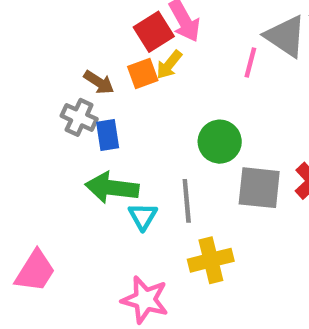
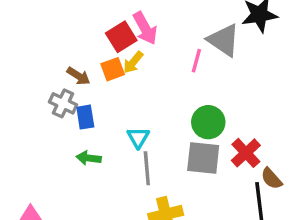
green circle: (220, 142) -> (208, 122), moved
green arrow: (112, 188) -> (89, 158), size x0.6
cyan triangle: (143, 216) -> (138, 138), moved

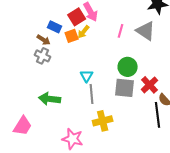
gray triangle: (224, 40) -> (146, 31), moved
brown arrow: (78, 76) -> (44, 40), moved
blue rectangle: (85, 117) -> (55, 27), moved, turned -56
green arrow: (89, 158) -> (50, 99), moved, size x1.5

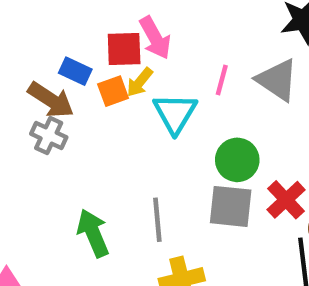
red square: (77, 17) -> (124, 49), turned 30
brown arrow: (44, 40) -> (51, 100), size x1.5
cyan triangle: (87, 76) -> (175, 113), moved, size x1.5
green arrow: (50, 99) -> (93, 233), moved, turned 60

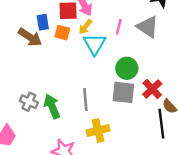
blue rectangle: (75, 71) -> (43, 22), turned 56
yellow arrow: (140, 82) -> (85, 27), moved
orange square: (113, 91) -> (62, 33), turned 35
gray cross: (49, 135) -> (29, 102), moved

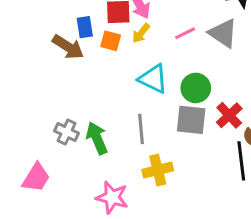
pink line: (119, 27) -> (185, 33), turned 49
cyan triangle: (95, 44) -> (153, 79), moved, turned -35

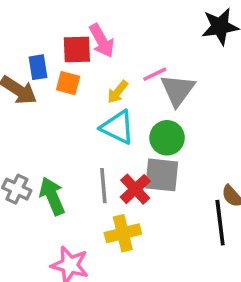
yellow arrow: (141, 33) -> (118, 92), moved
gray triangle: (223, 33) -> (178, 90), moved, turned 32
red cross: (229, 115) -> (135, 189), moved

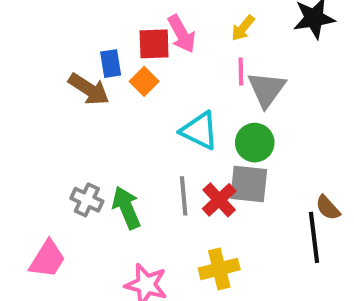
pink line: (155, 74) -> (241, 71), turned -65
orange square: (68, 83) -> (144, 81), turned 30
yellow arrow: (118, 92) -> (243, 28), moved
yellow cross: (123, 233) -> (219, 269), moved

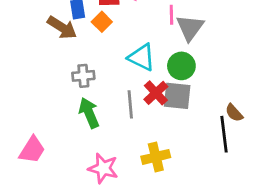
gray cross: (87, 200) -> (83, 76), moved, turned -30
red cross: (219, 200) -> (156, 93), moved

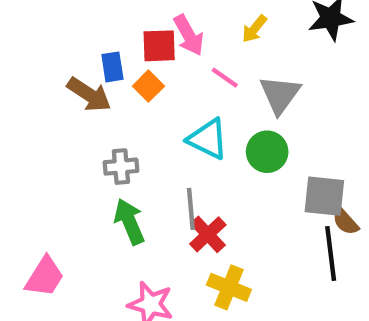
pink line: (171, 15) -> (225, 78), moved, turned -54
red cross: (156, 93) -> (208, 234), moved
gray square: (177, 96) -> (324, 196), moved
yellow cross: (156, 157) -> (229, 287), turned 36

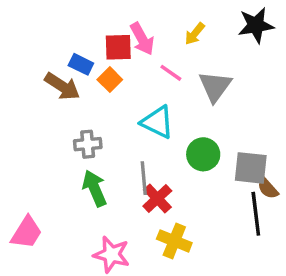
blue rectangle: (112, 67) -> (81, 64), turned -55
green circle: (267, 152) -> (203, 154), moved

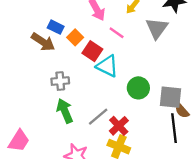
red square: (118, 47) -> (92, 51), moved, turned 36
gray triangle: (215, 86) -> (157, 28), moved
gray line: (144, 178) -> (98, 117), moved, turned 55
red cross: (157, 198) -> (119, 126), moved

